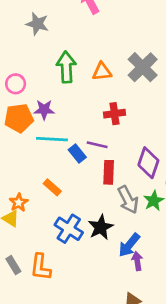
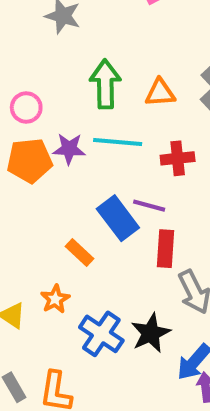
cyan line: (52, 139) -> (118, 142), moved
blue rectangle: (77, 154) -> (118, 218), size x1.5
orange rectangle: (52, 187) -> (80, 252), moved
orange star: (19, 203) -> (55, 299), moved

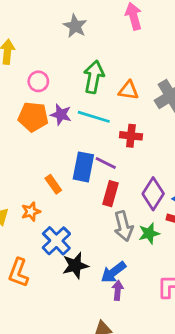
blue rectangle: (118, 218) -> (83, 167), turned 36
black star: (151, 333) -> (75, 265), moved

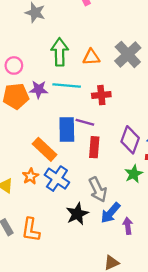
orange rectangle: (53, 184) -> (45, 149), size x1.5
gray arrow: (123, 226) -> (98, 190), moved
blue cross: (56, 241) -> (57, 179), moved
purple arrow: (118, 290) -> (128, 226), moved

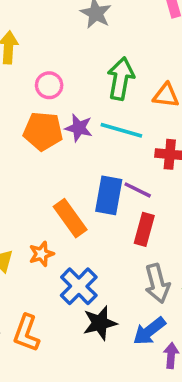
blue cross: (57, 179) -> (79, 286), moved
gray arrow: (98, 190) -> (157, 284), moved

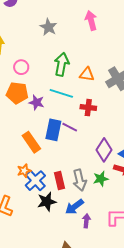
purple star: (79, 128) -> (37, 102), moved
red rectangle: (144, 229) -> (59, 180), moved, turned -30
orange star: (41, 254) -> (24, 171), moved

